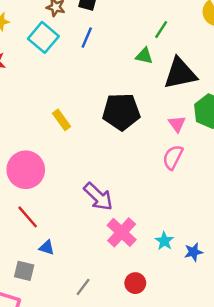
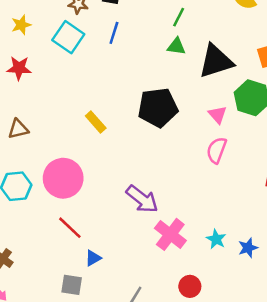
green line: (161, 30) -> (179, 17), moved
blue triangle: (47, 248) -> (93, 258), turned -42

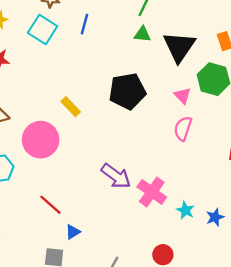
black triangle: (216, 61) -> (179, 47), turned -36
pink circle: (63, 178) -> (41, 140), moved
pink cross: (170, 234) -> (152, 192), moved

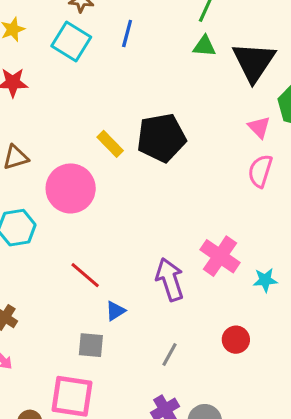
black pentagon: (127, 91) -> (161, 138), moved
purple arrow: (116, 176) -> (170, 279), moved, turned -144
cyan star: (185, 210) -> (265, 280), turned -30

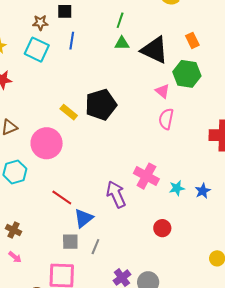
black triangle: (254, 62) -> (154, 50), turned -32
blue triangle: (115, 311) -> (84, 218), size x1.5
gray line: (170, 355) -> (95, 247), moved

